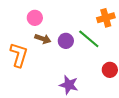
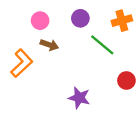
purple circle: (66, 41) -> (80, 18), moved
orange L-shape: (19, 55) -> (22, 63), turned 30

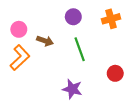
pink circle: (40, 21) -> (19, 29), moved
green line: (102, 45) -> (80, 49), moved, turned 30

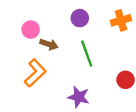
pink circle: (19, 29) -> (31, 30), moved
orange L-shape: (20, 58) -> (35, 73), moved

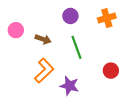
pink circle: (31, 30) -> (16, 30), moved
orange L-shape: (35, 73) -> (44, 71), moved

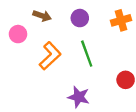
brown arrow: (43, 39) -> (42, 16), moved
orange L-shape: (44, 71) -> (50, 56), moved

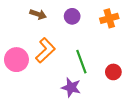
pink circle: (18, 34) -> (16, 60), moved, size x1.5
green line: (87, 54) -> (81, 62), moved

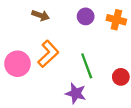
purple circle: (72, 16) -> (86, 16), moved
orange cross: (109, 18) -> (116, 20), turned 30

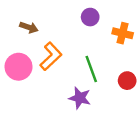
brown arrow: (41, 15) -> (29, 27), moved
orange cross: (116, 20) -> (123, 33), moved

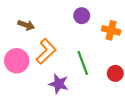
purple star: (80, 98) -> (59, 84), moved

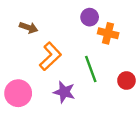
orange cross: (111, 30) -> (108, 33), moved
pink circle: (17, 61) -> (18, 93), moved

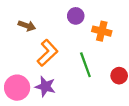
purple circle: (90, 17) -> (76, 16), moved
purple star: (64, 92) -> (45, 86), moved

